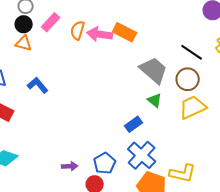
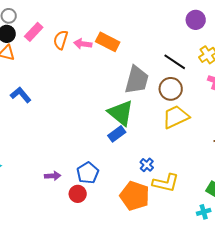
pink arrow: (100, 34) -> (83, 44), size x0.7
gray trapezoid: (154, 70) -> (137, 80), turned 64
green triangle: (155, 100) -> (121, 113), moved, size x1.8
blue cross: (142, 155) -> (147, 165), moved, size x0.5

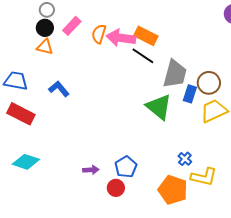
pink arrow: (83, 44) -> (121, 38), size x1.6
black line: (175, 62) -> (143, 56), moved
blue rectangle: (117, 134) -> (190, 94), moved, turned -36

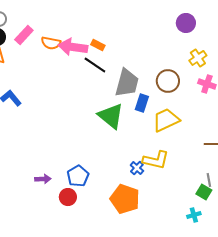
orange semicircle: (99, 34) -> (51, 43), turned -96
orange rectangle: (146, 36) -> (98, 45), size x0.6
brown circle: (209, 83) -> (168, 81), moved
yellow L-shape: (204, 177) -> (156, 160), moved

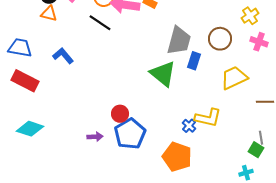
black line: (95, 65) -> (100, 23), moved
yellow trapezoid: (166, 120) -> (234, 78), moved
blue pentagon: (78, 176) -> (130, 134), size x1.4
red circle: (68, 197) -> (120, 114), moved

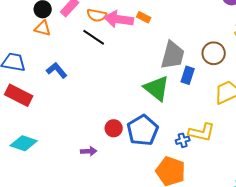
blue cross: (189, 126) -> (183, 140), turned 32
blue pentagon: (130, 134) -> (143, 130), moved

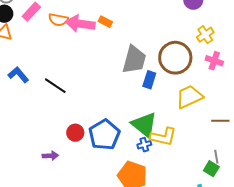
black line: (94, 37) -> (55, 86), moved
brown circle: (214, 53) -> (175, 58), size x1.4
green triangle: (157, 88) -> (144, 125), moved

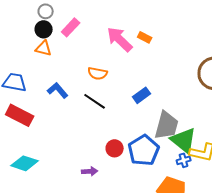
orange semicircle: (58, 20) -> (98, 73), moved
pink arrow: (80, 24) -> (120, 39), turned 36
gray trapezoid: (134, 60) -> (167, 125), moved
blue rectangle: (149, 80) -> (142, 95), moved, turned 36

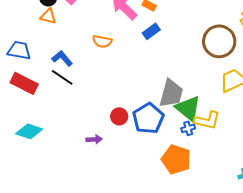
blue rectangle: (142, 95) -> (151, 31), moved
black line: (95, 101) -> (62, 77), moved

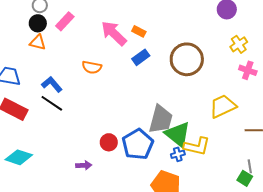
brown circle: (219, 41) -> (187, 59), moved

